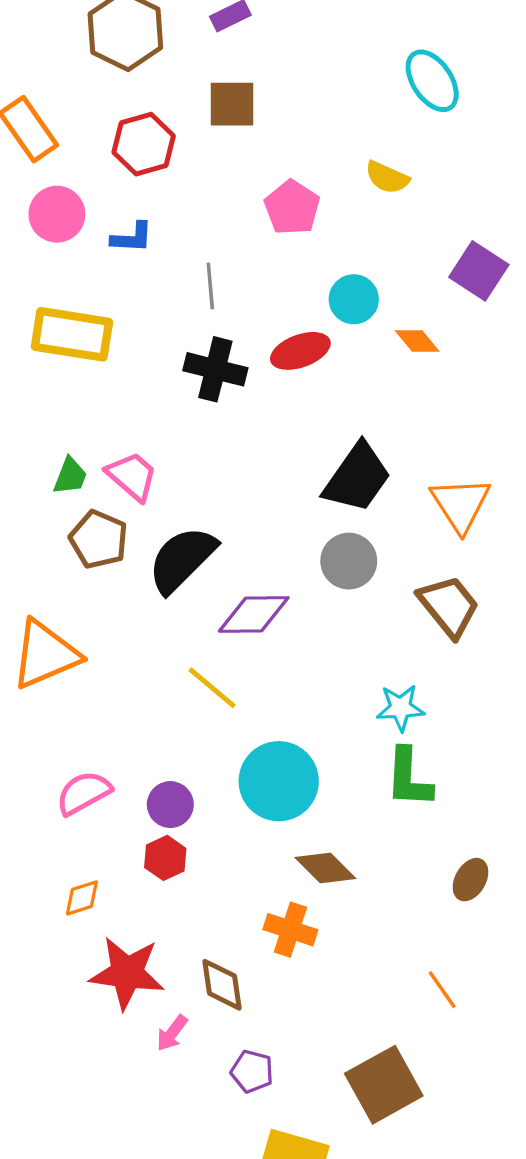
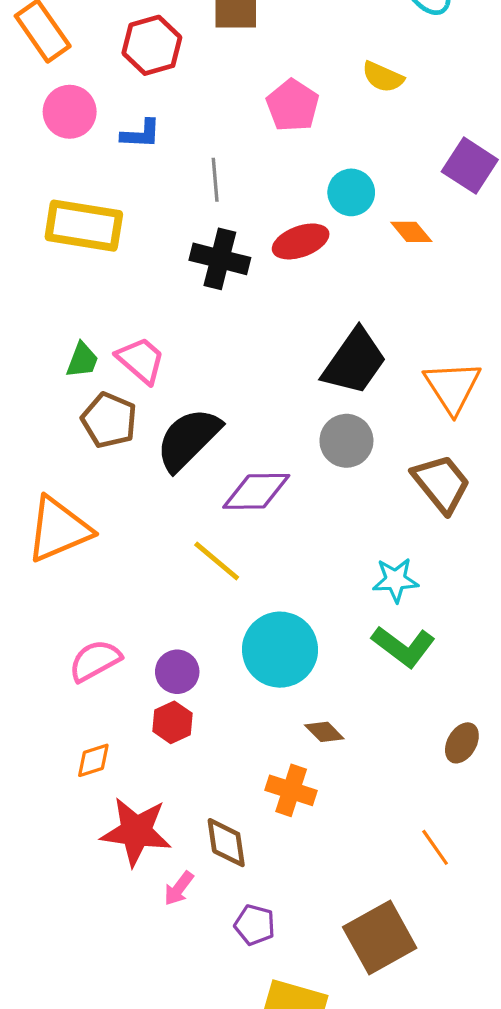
green L-shape: (409, 778) -> (403, 646), turned -56
brown diamond: (325, 868) -> (324, 732), size x0.7

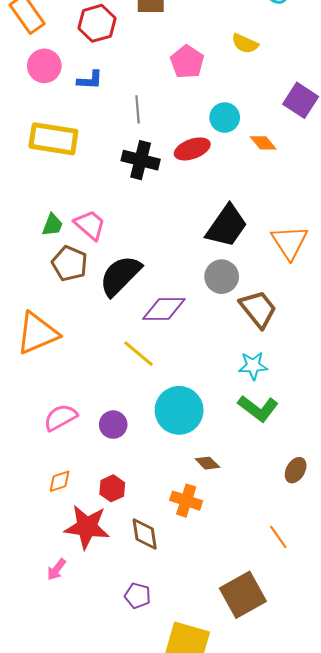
brown trapezoid: (441, 483) -> (258, 309), moved
red hexagon: (172, 722) -> (112, 488), moved
pink arrow: (179, 888) -> (56, 569), moved
purple pentagon: (255, 925) -> (138, 596), moved

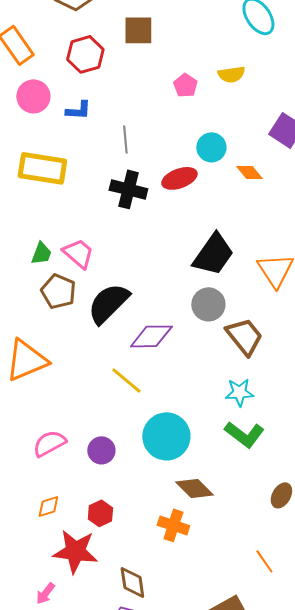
yellow semicircle: (245, 44) -> (231, 74), turned -32
pink pentagon: (187, 62) -> (185, 85), moved, size x0.7
brown diamond: (207, 463) -> (194, 488), size x1.5
brown diamond: (145, 534) -> (132, 582), moved

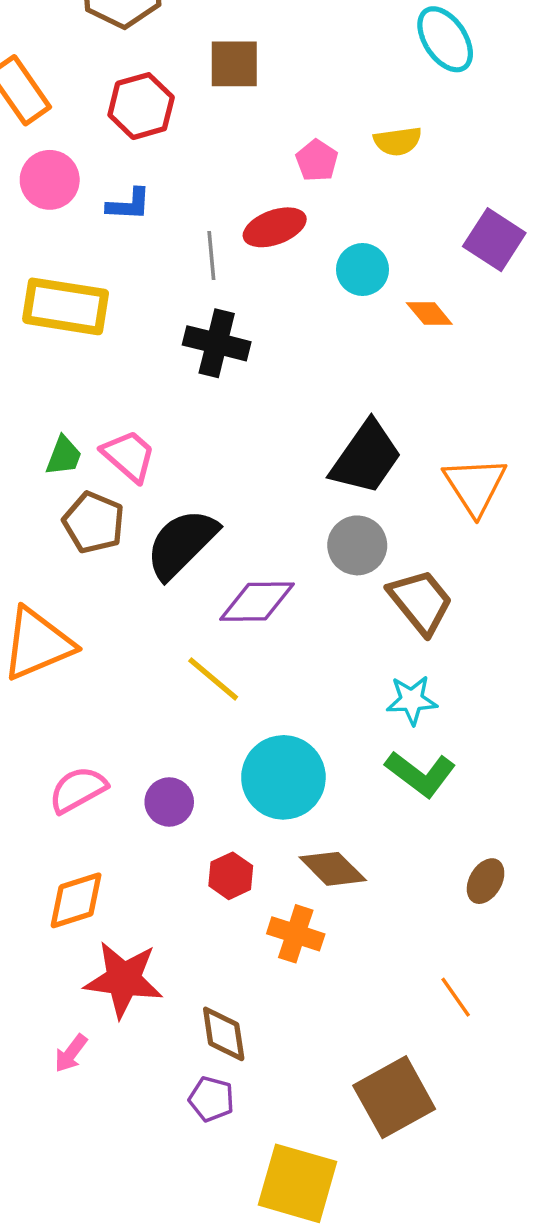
red ellipse: (179, 178) -> (275, 227), moved
orange diamond: (48, 506) -> (76, 900), size x1.5
red hexagon: (100, 513) -> (231, 876), moved

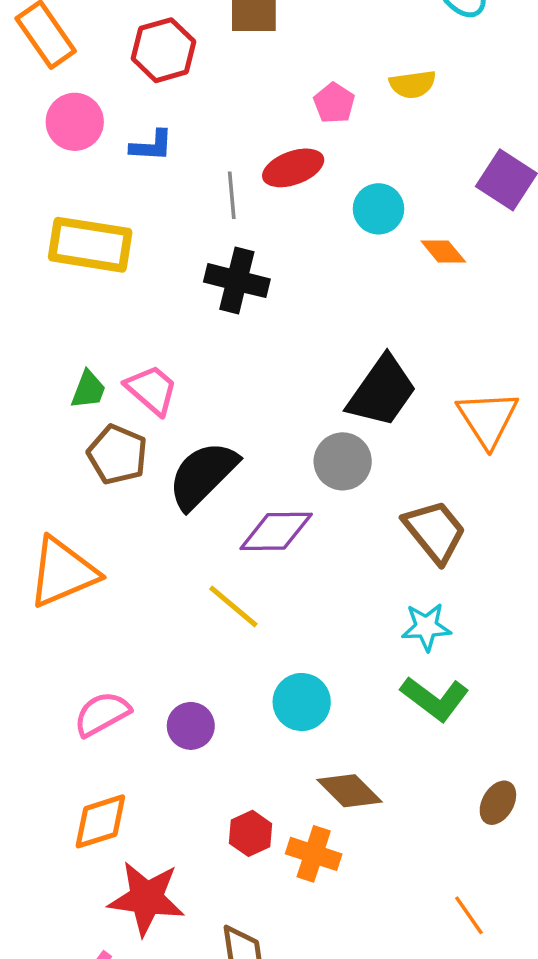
gray circle: (357, 545) -> (343, 461), moved
cyan circle: (283, 777) -> (302, 702), size x0.7
red hexagon: (231, 876) -> (251, 833), moved

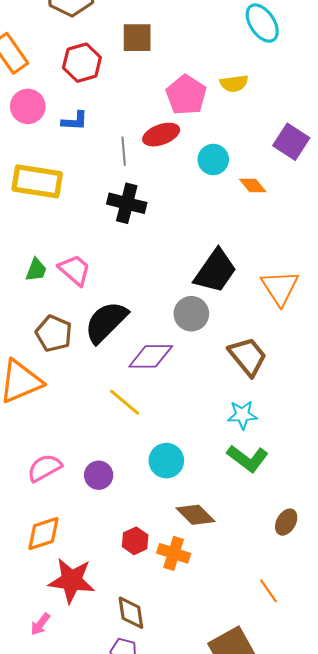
pink pentagon: (334, 103) -> (186, 95), size x1.6
brown pentagon: (117, 455) -> (54, 334), moved

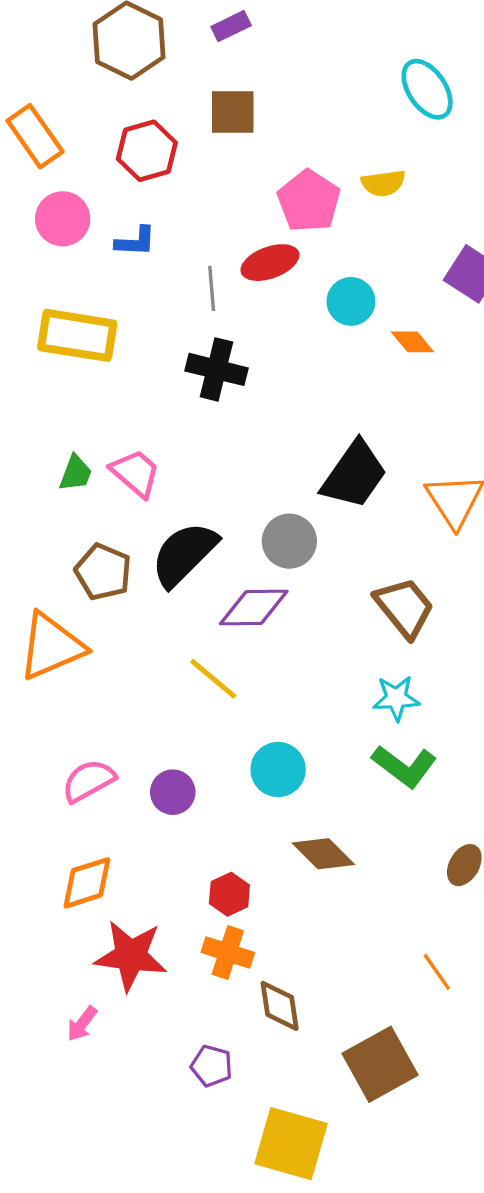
gray circle: (191, 314) -> (289, 541), moved
orange cross: (174, 553) -> (228, 952), moved
brown diamond: (131, 613) -> (280, 1006), moved

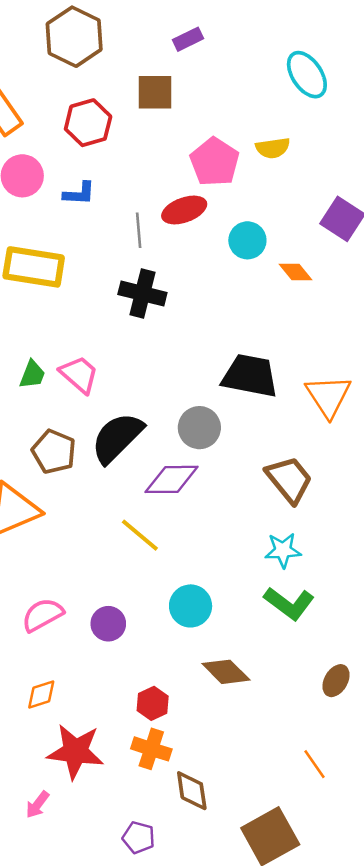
purple rectangle: (231, 26) -> (188, 39), moved
black trapezoid: (354, 475) -> (250, 376), turned -114
orange diamond: (87, 883) -> (41, 695), size x0.7

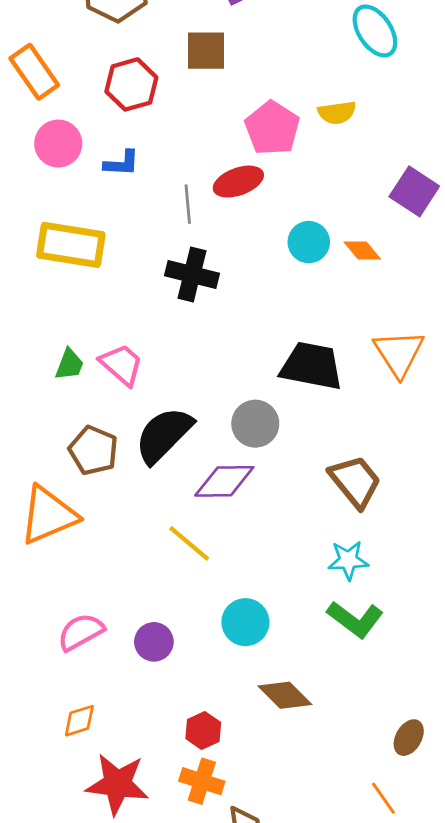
cyan circle: (247, 240) -> (309, 242), moved
orange triangle: (328, 396) -> (399, 353), moved
brown ellipse: (336, 681) -> (409, 738), moved

